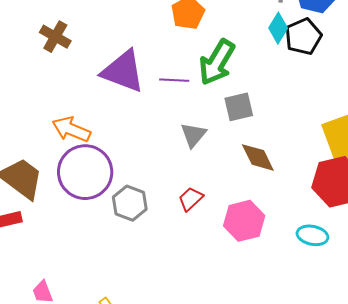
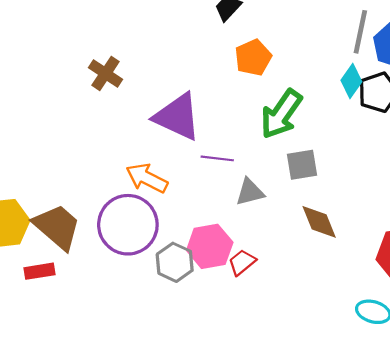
purple line: (174, 80) -> (217, 158), moved
orange arrow: (71, 129) -> (147, 178), moved
gray triangle: (193, 135) -> (250, 192), turned 32
pink hexagon: (244, 221) -> (210, 246), moved

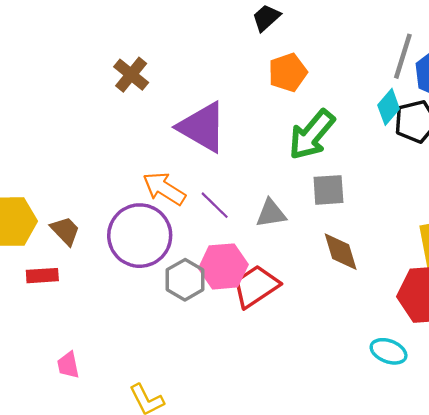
purple line: (217, 158) -> (215, 205), moved, turned 32
brown trapezoid: (57, 227) -> (65, 231), size x0.6
red trapezoid: (242, 262) -> (256, 286), size x1.6

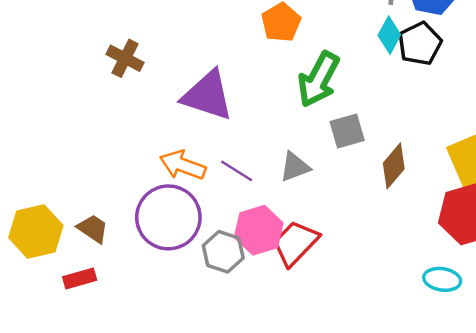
brown diamond: (341, 252) -> (394, 166), moved, turned 69

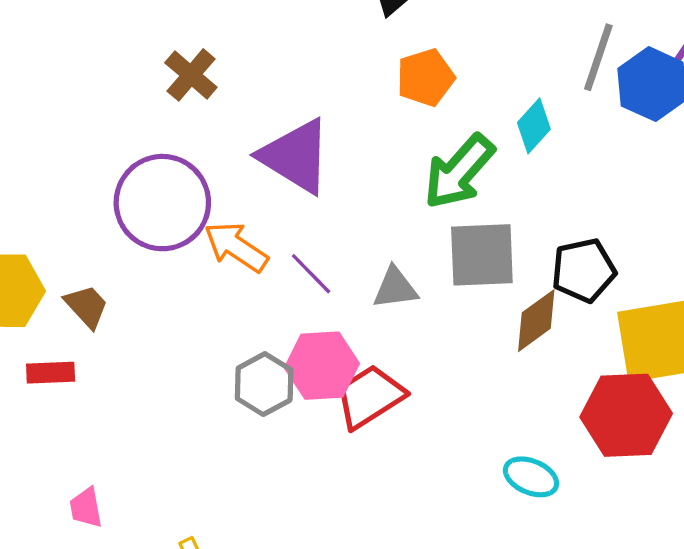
cyan diamond: (389, 35) -> (534, 126), moved
black pentagon: (420, 44) -> (584, 270), moved
gray square: (347, 131) -> (482, 255), size x1.4
purple circle: (168, 217) -> (162, 203), moved
cyan ellipse: (442, 279) -> (531, 477), moved

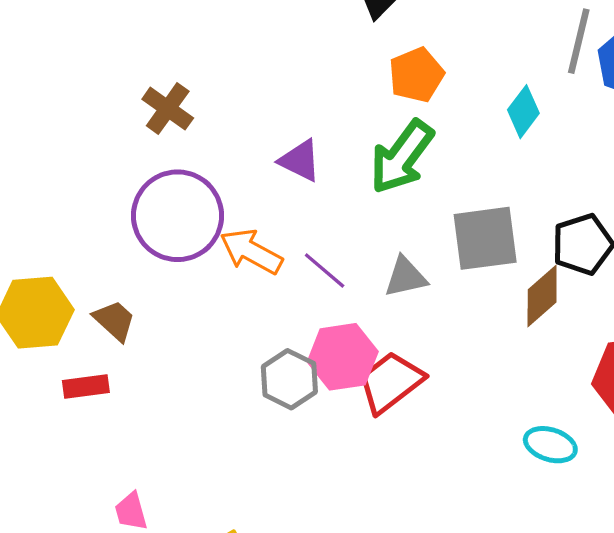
brown cross: (191, 75) -> (168, 109), moved
purple triangle: (296, 156) -> (300, 161), size x0.6
green arrow: (459, 172) -> (402, 157), moved

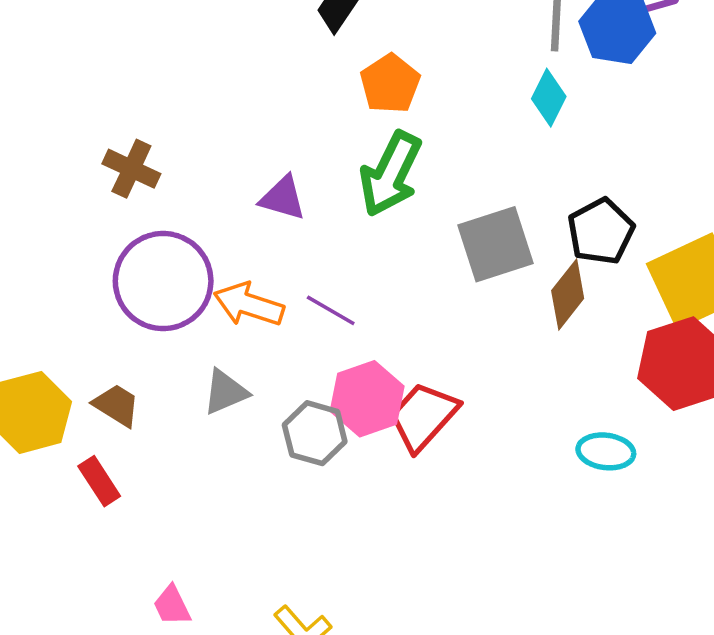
cyan diamond: (523, 112) -> (549, 98), moved
gray triangle: (406, 277) -> (225, 392), moved
red rectangle: (86, 386) -> (99, 481), turned 75

